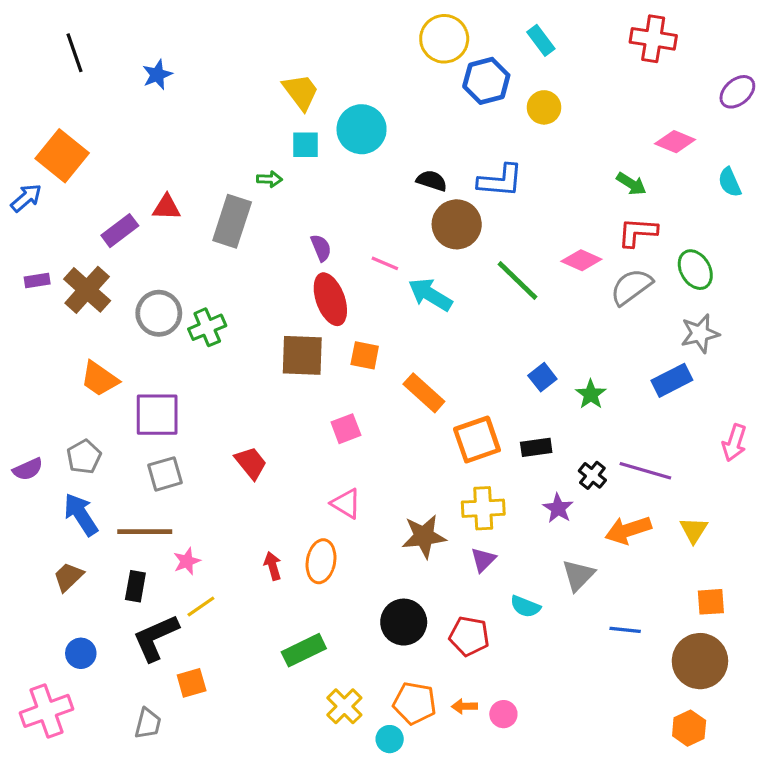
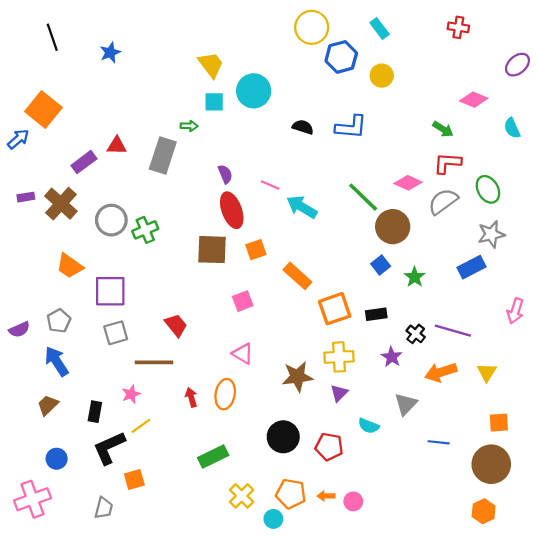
red cross: (653, 39) -> (458, 27), size x0.7
brown circle: (457, 224) -> (393, 227), moved
orange square: (365, 355) -> (256, 250), turned -30
brown line: (145, 532) -> (154, 362), moved

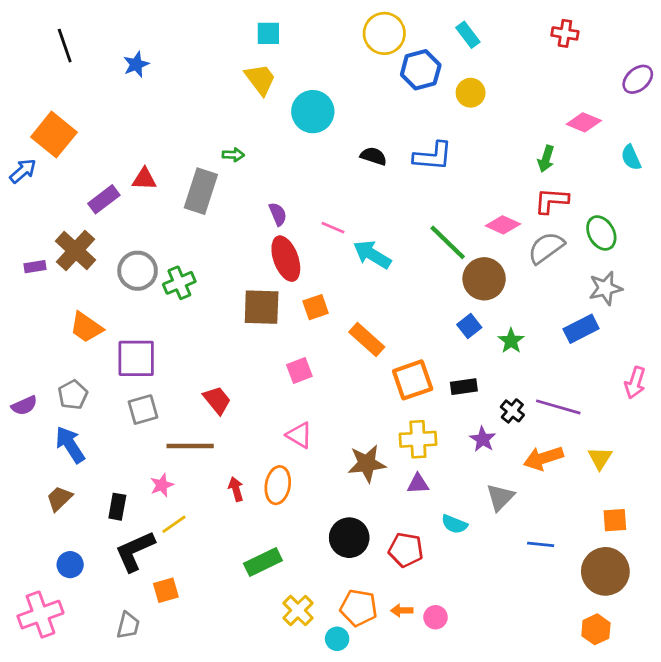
cyan square: (214, 102) -> (268, 33), moved
green arrow: (443, 129) -> (546, 159), turned 75
purple rectangle: (26, 197) -> (35, 267), moved
purple triangle: (339, 393) -> (418, 484), turned 42

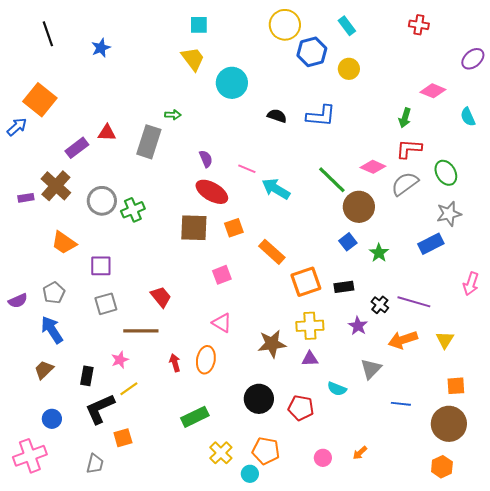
red ellipse: (286, 259) -> (212, 192), turned -40
purple square: (136, 358) -> (101, 266), size x0.7
orange arrow: (402, 610) -> (360, 453), moved, turned -42

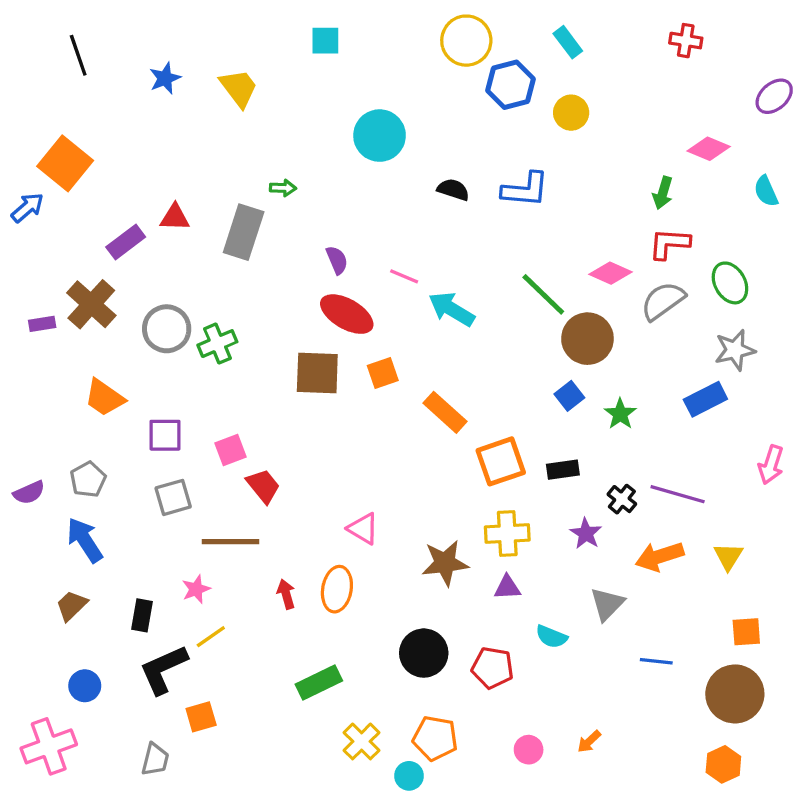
yellow trapezoid: (193, 59) -> (239, 88), moved
pink square: (222, 275) -> (230, 450), moved

